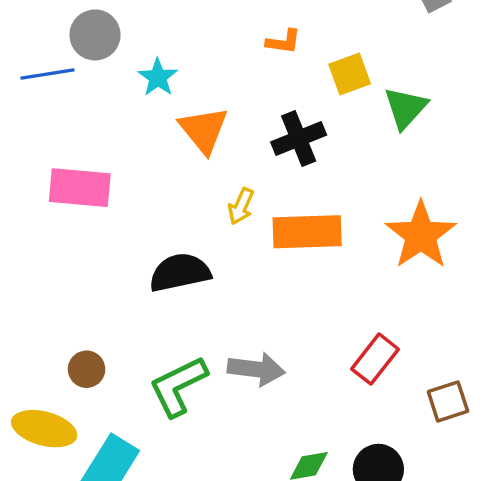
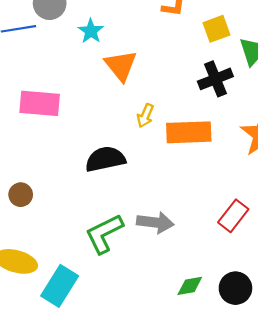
black cross: (299, 138) -> (215, 79), moved
brown circle: (87, 369) -> (21, 195), moved

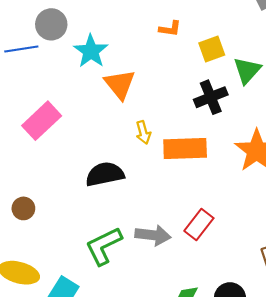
cyan star: (91, 31) -> (91, 51), size x1.4
pink rectangle: (40, 103) -> (42, 121), turned -48
yellow arrow: (145, 116) -> (143, 132), turned -40
red rectangle: (233, 216) -> (199, 225), moved

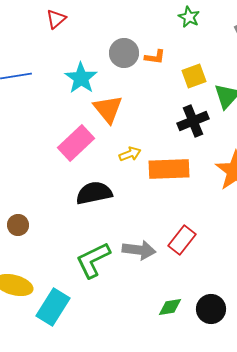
gray circle: (51, 24) -> (124, 53), moved
pink rectangle: (42, 121) -> (76, 143), moved
yellow arrow: (143, 132) -> (130, 154), turned -95

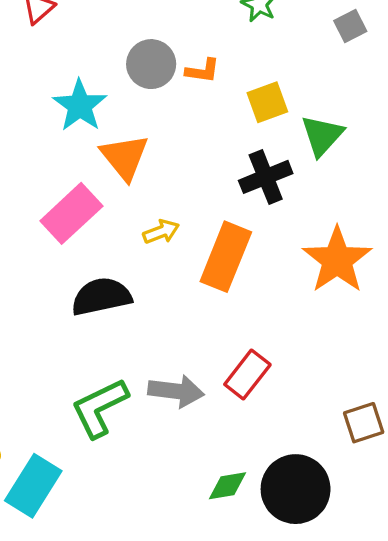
orange rectangle: (169, 169) -> (226, 257), turned -66
black circle: (211, 309) -> (296, 489), size x1.4

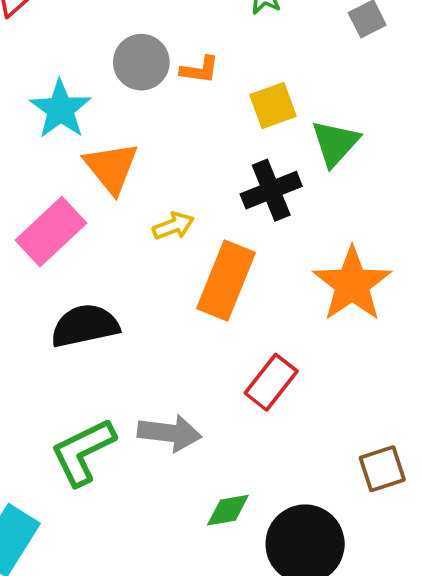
yellow arrow: (161, 232) -> (173, 226), moved
red rectangle: (247, 375) -> (271, 382), moved
green diamond: (228, 486) -> (228, 510), moved

